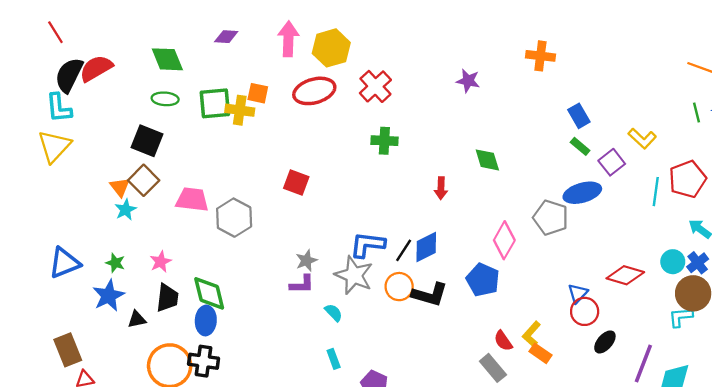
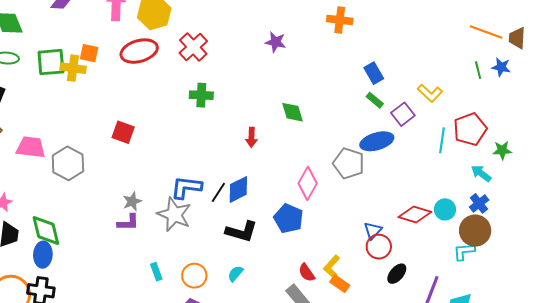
cyan circle: (673, 262) -> (445, 209), moved
orange circle: (399, 287) -> (194, 276), moved
cyan semicircle: (334, 313) -> (235, 274), moved, turned -96
cyan rectangle: (334, 359) -> (156, 272), moved

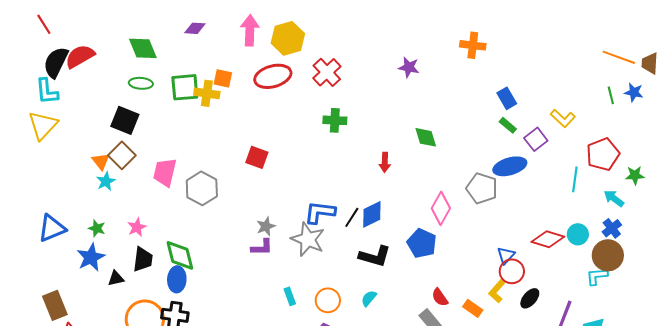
cyan line: (442, 140) -> (575, 179), moved
pink trapezoid: (31, 147) -> (165, 172), turned -84
yellow L-shape: (332, 267) -> (497, 291), moved

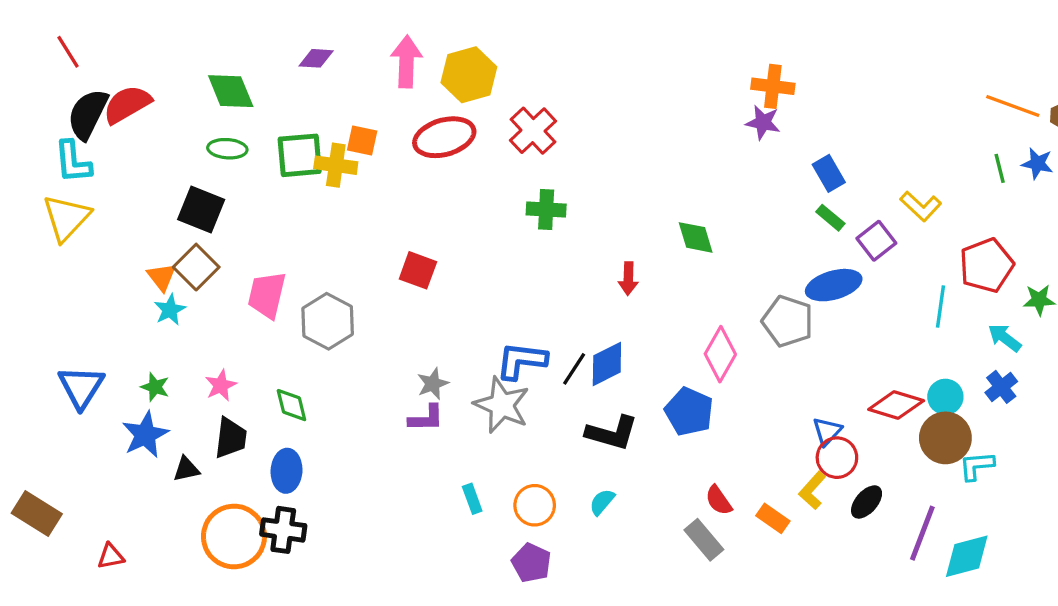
purple star: (409, 67) -> (763, 122), moved
blue triangle: (52, 228) -> (81, 387), turned -36
green diamond: (180, 255) -> (291, 405), moved, size x0.7
brown circle: (608, 255) -> (945, 438), moved
brown rectangle: (55, 305) -> (37, 513), moved, turned -36

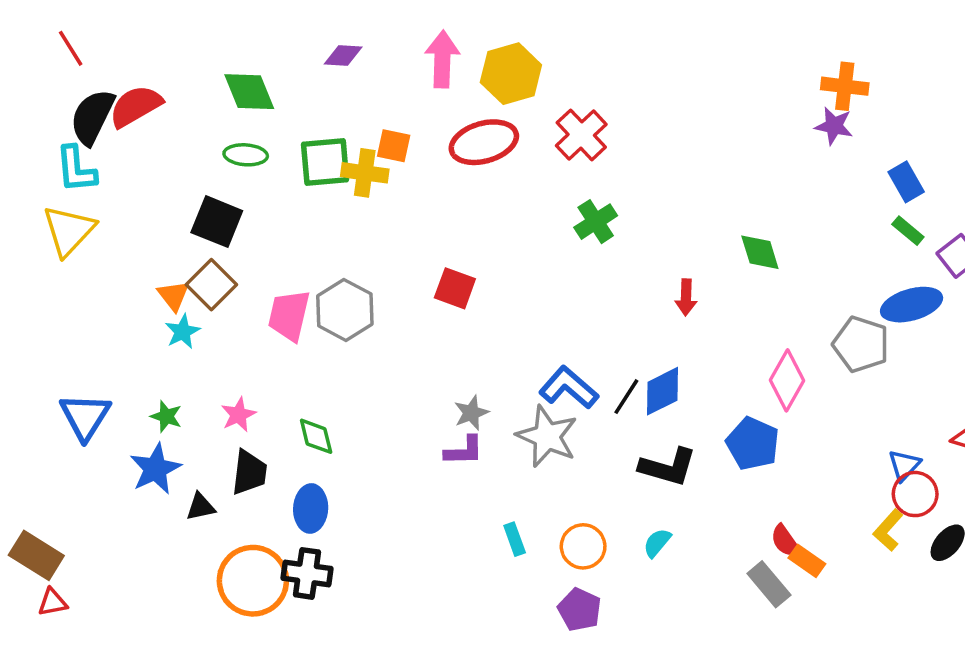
green cross: (546, 210) -> (596, 222), turned -36
gray hexagon: (328, 321) -> (345, 310), moved
blue L-shape: (521, 361) -> (569, 388), turned 34
orange rectangle: (773, 518) -> (807, 561), moved
red triangle: (111, 556) -> (53, 602), moved

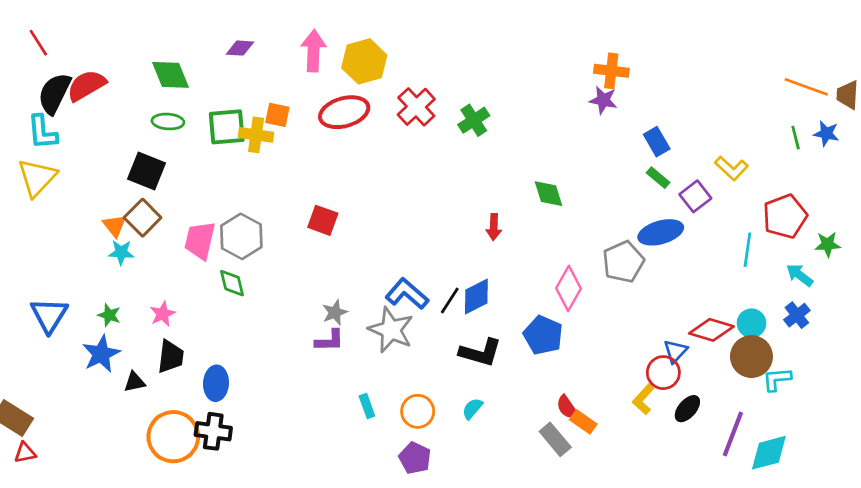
green cross: (596, 222) -> (474, 120), moved
cyan star: (183, 332) -> (121, 252), turned 30
gray pentagon: (861, 344) -> (623, 262), turned 30
green diamond: (316, 436) -> (232, 283), moved
blue triangle: (904, 465) -> (675, 351), moved

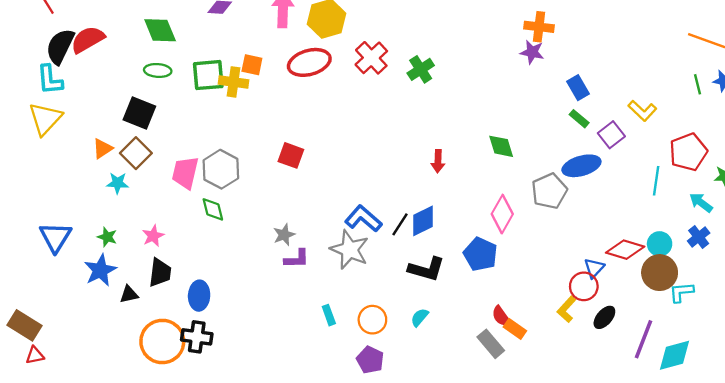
green diamond: (549, 194) -> (501, 146), moved
orange triangle: (115, 226) -> (103, 149), moved, turned 35
gray star: (335, 312) -> (284, 235), moved

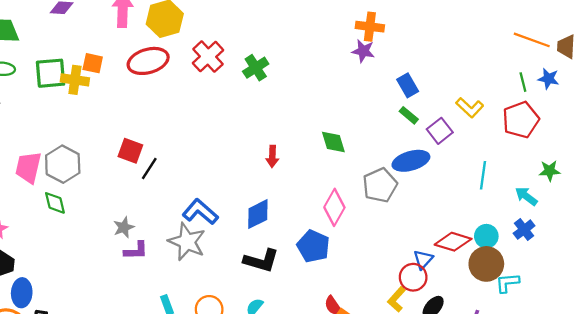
red pentagon: (688, 152) -> (521, 120), moved
black line: (400, 224) -> (149, 169), moved
blue ellipse: (199, 296) -> (22, 293), moved

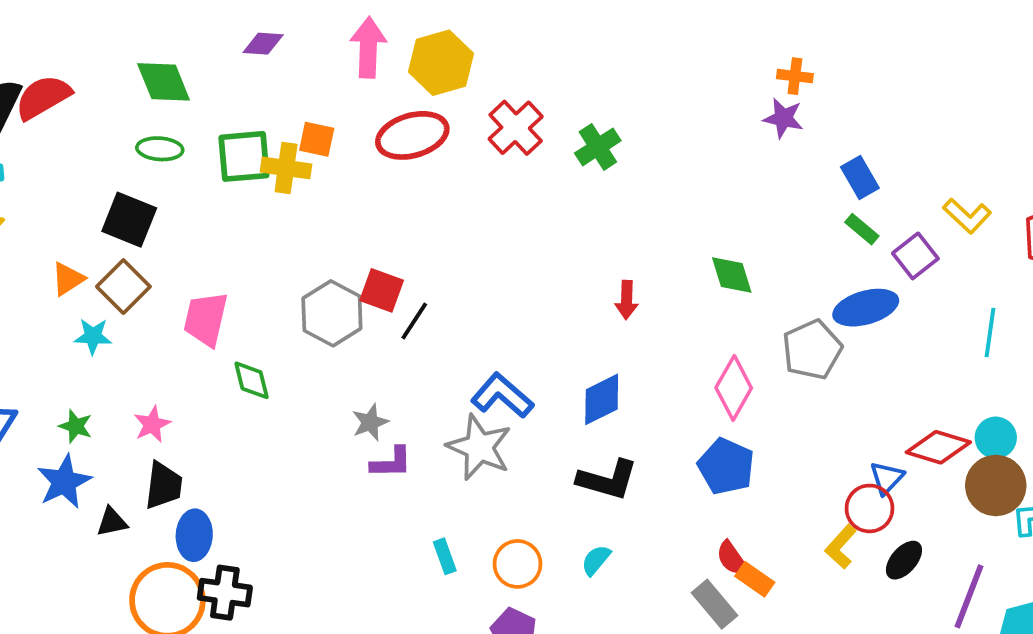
orange cross: (370, 27) -> (795, 76), size x0.7
gray hexagon: (63, 164) -> (332, 313), moved
blue pentagon: (313, 246) -> (726, 466), moved

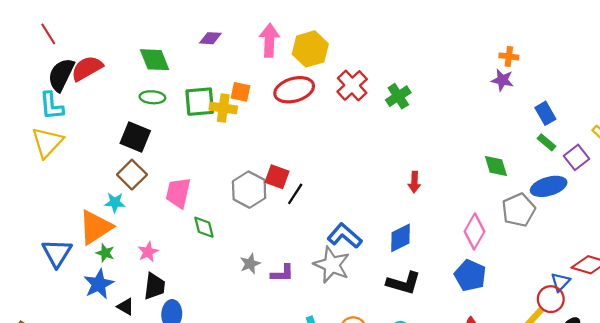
green diamond: (732, 275) -> (496, 166), moved
orange triangle: (68, 279) -> (95, 227), moved, size x1.8
gray star: (370, 422) -> (250, 264), moved
black triangle: (112, 522) -> (126, 307), turned 42

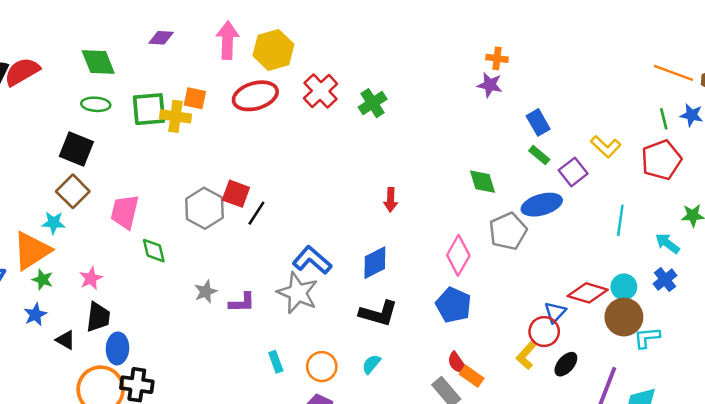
blue star: (99, 284) -> (35, 315), size x0.7

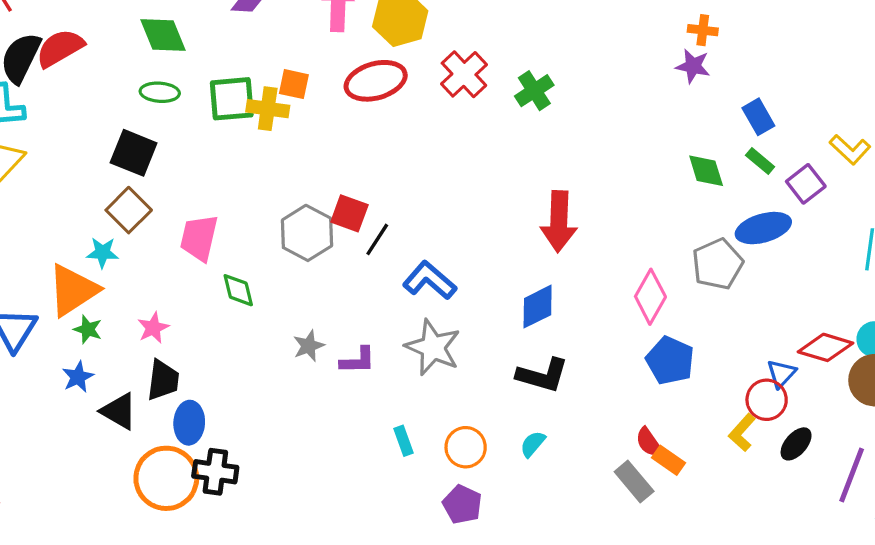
green diamond: (482, 182) -> (706, 171), moved
red arrow: (391, 200) -> (559, 221), size x1.8
blue L-shape: (312, 260) -> (430, 280), moved
blue pentagon: (453, 305) -> (670, 361), moved
black triangle: (66, 340) -> (119, 411), size x1.4

